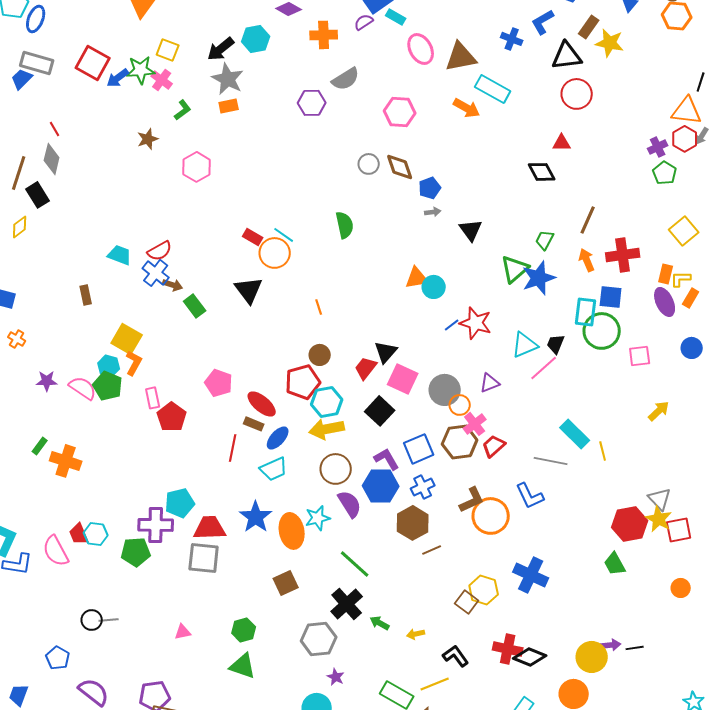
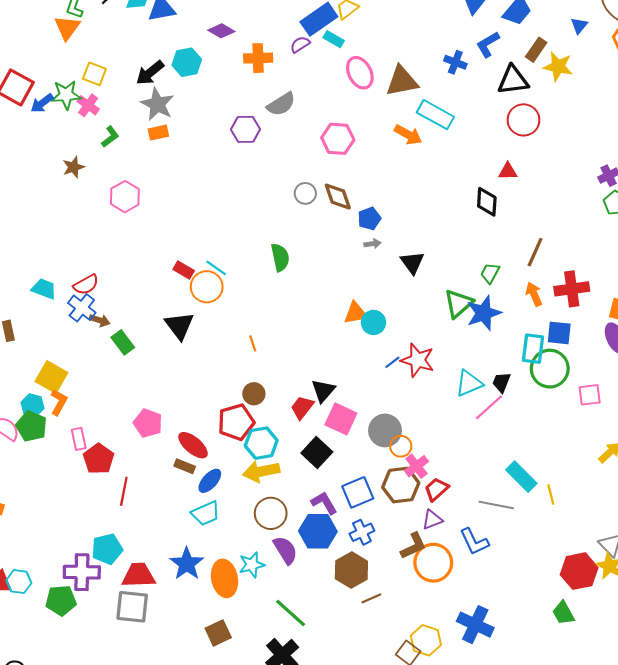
black diamond: (542, 172) -> (487, 202), turned 32
purple triangle: (490, 383) -> (432, 520), moved
red line: (233, 448) -> (124, 491), moved

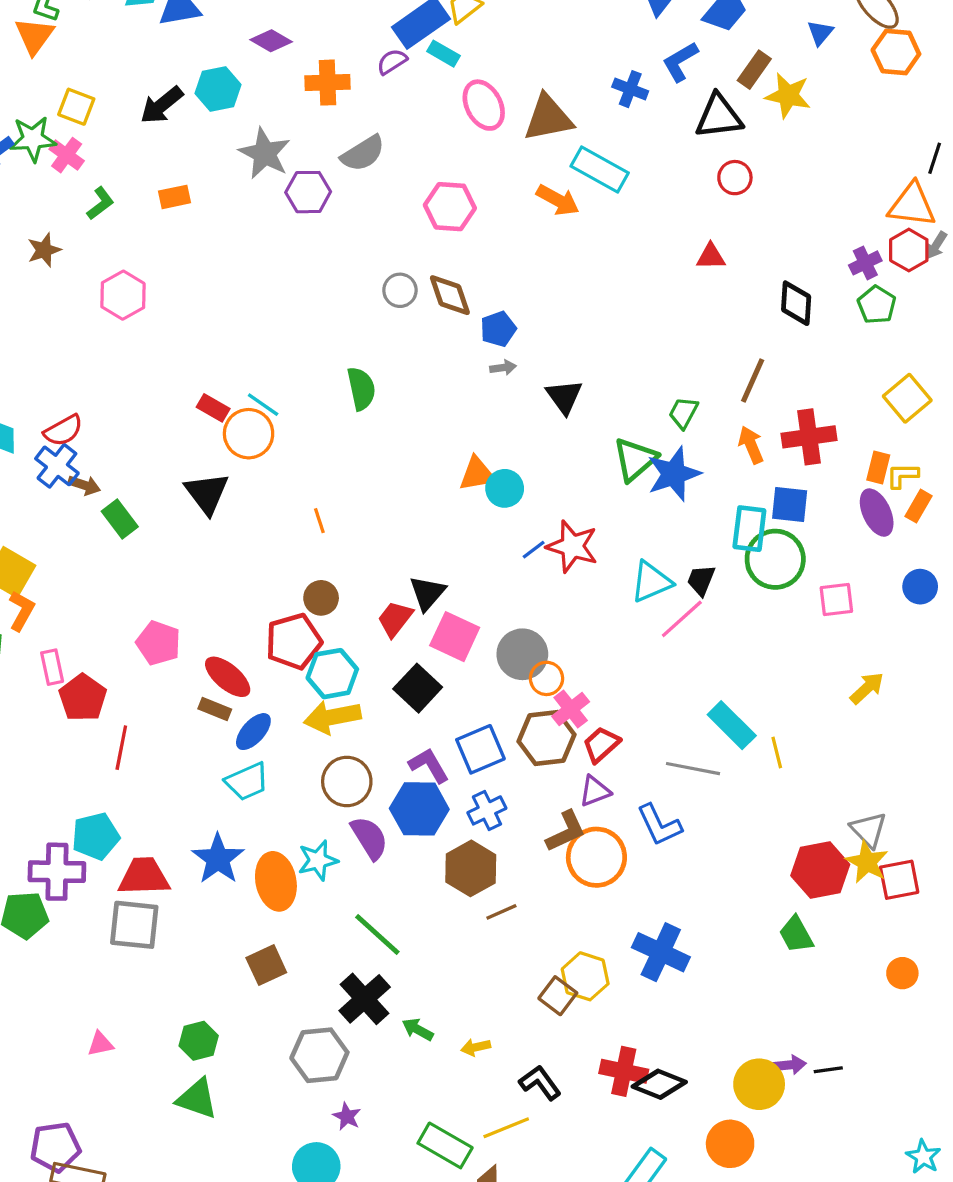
gray star: (157, 104) -> (265, 153), moved
red circle: (523, 120) -> (735, 178), size x0.7
black diamond: (487, 202) -> (796, 303), moved

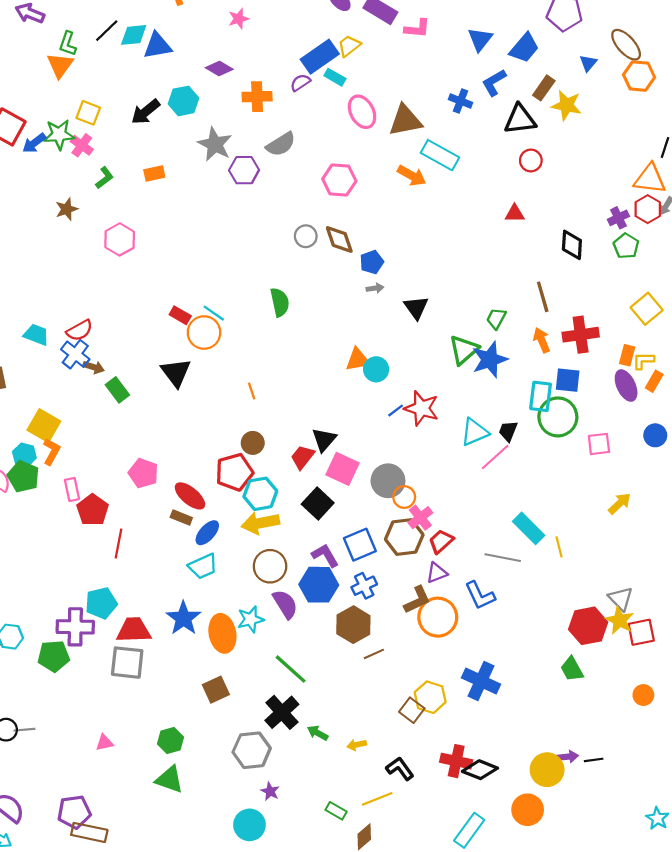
brown line: (753, 380) -> (543, 297), turned -40
green rectangle: (445, 1145) -> (336, 811), size x0.6

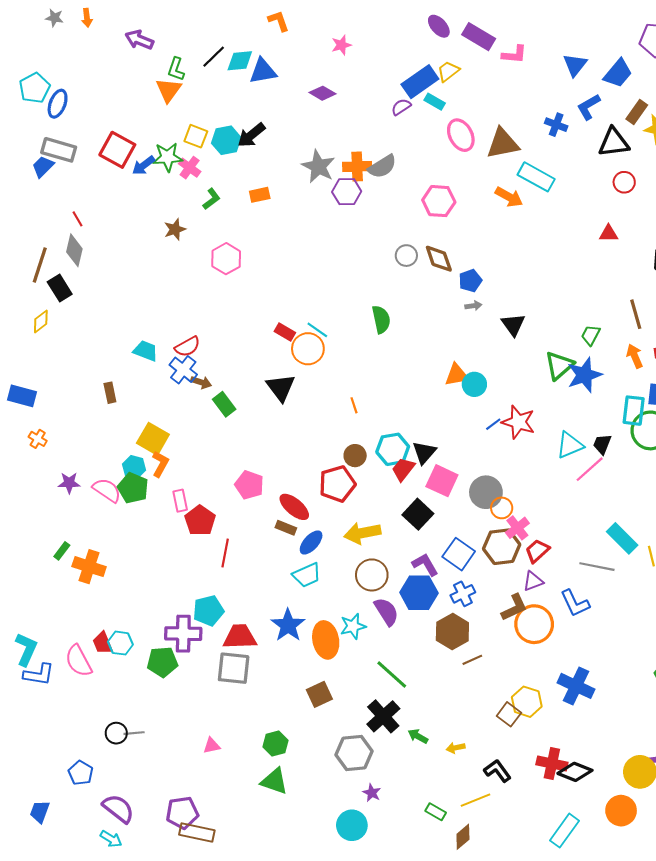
orange cross: (257, 97) -> (357, 167), moved
cyan hexagon: (183, 101) -> (226, 140), moved
cyan hexagon: (260, 494) -> (393, 449), moved
blue square: (360, 545) -> (459, 554), turned -32

